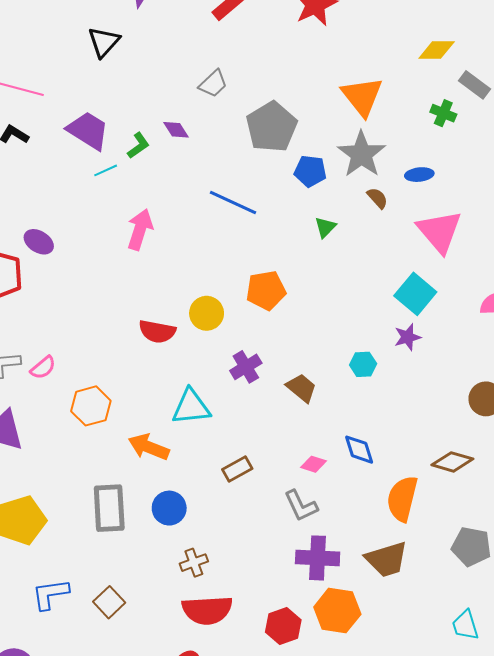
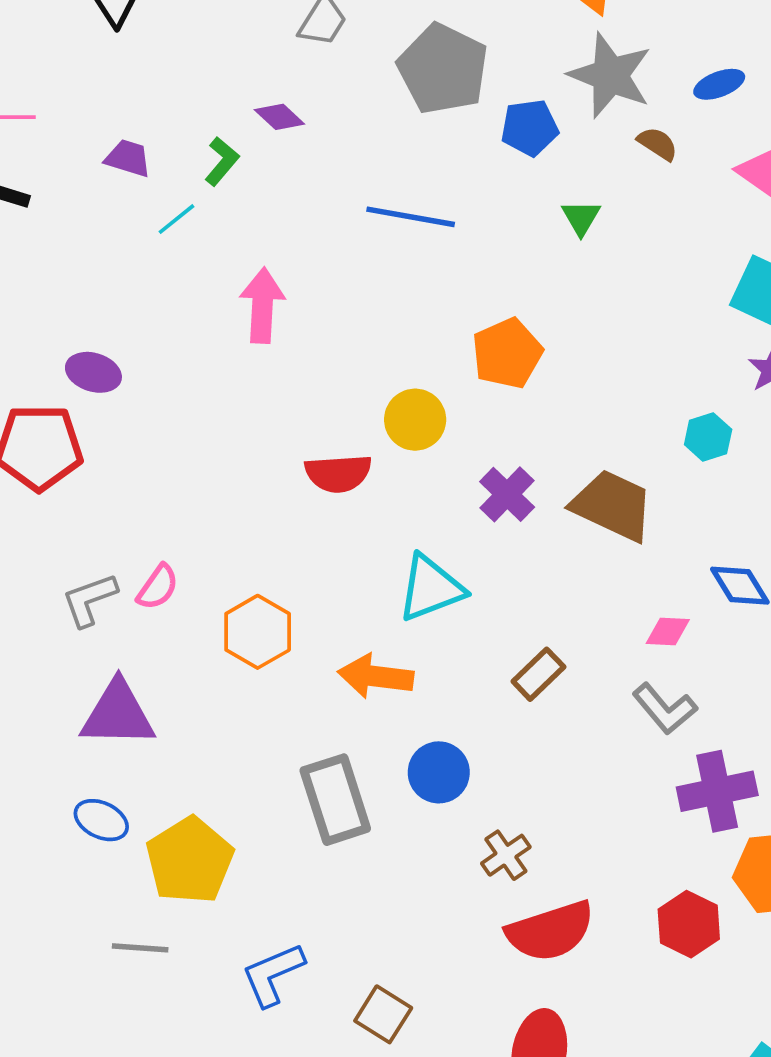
purple trapezoid: (88, 131) -> (128, 158), size x0.6
brown trapezoid: (301, 388) -> (613, 505), size x1.5
brown square: (109, 602) -> (383, 1014), moved

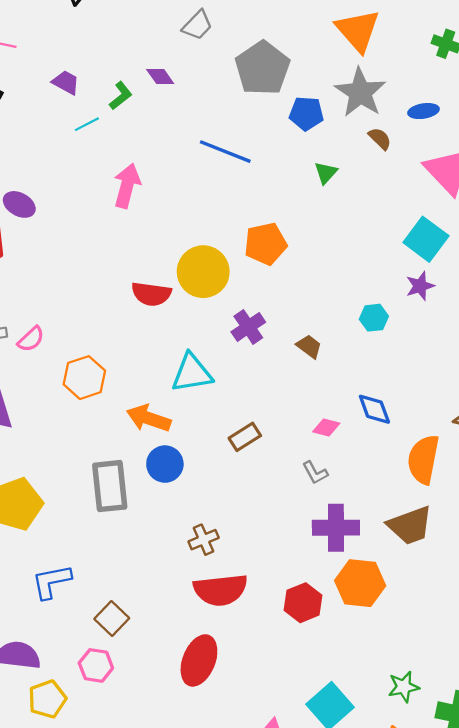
yellow circle: (415, 420) -> (203, 272), size x1.4
brown trapezoid: (613, 505) -> (309, 346), size x0.5
gray L-shape: (665, 709) -> (315, 473), size x0.7
blue circle: (439, 772) -> (165, 464), moved

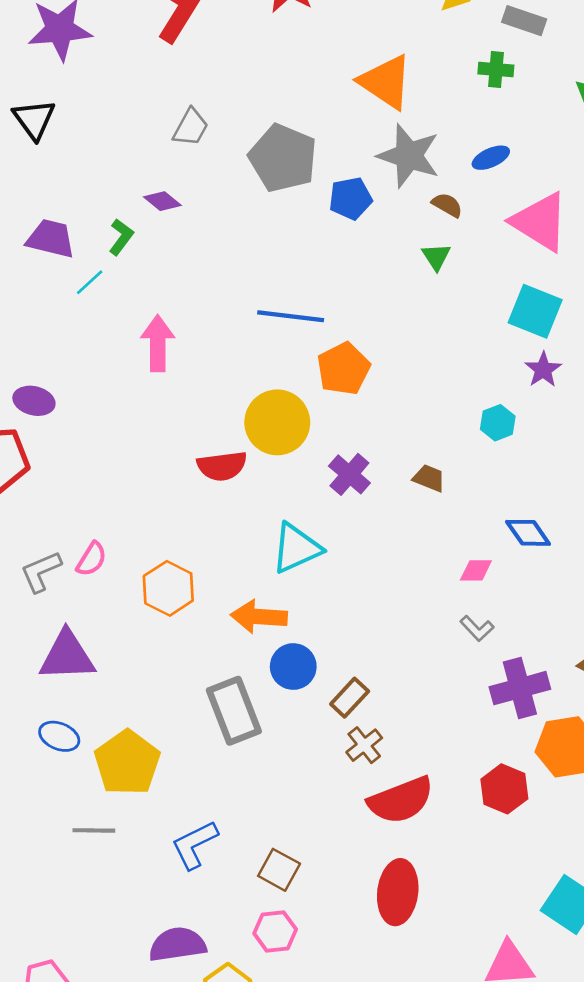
purple trapezoid: (66, 82) -> (51, 239), size x1.4
blue line: (225, 152) -> (291, 316), moved
green triangle: (326, 173) -> (436, 257), moved
brown rectangle: (245, 437) -> (350, 698), moved

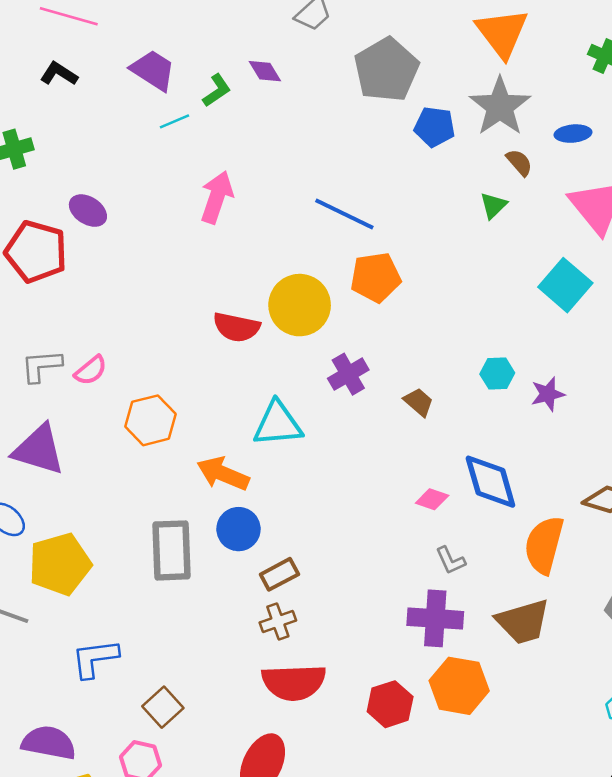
purple star: (543, 370) -> (548, 394), moved
blue diamond: (528, 533) -> (490, 482), size x1.4
gray L-shape: (477, 628) -> (451, 560), moved

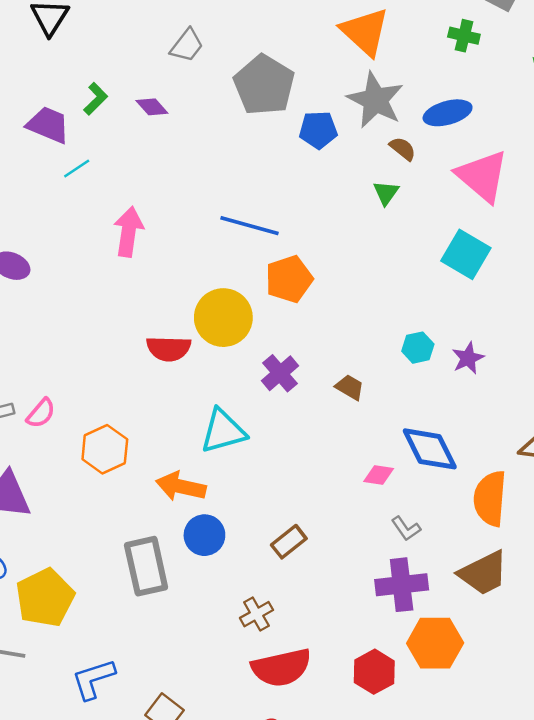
green L-shape: (217, 90) -> (96, 99), moved
blue ellipse: (573, 134) -> (448, 113), size x1.4
brown rectangle: (279, 574) -> (289, 542), moved

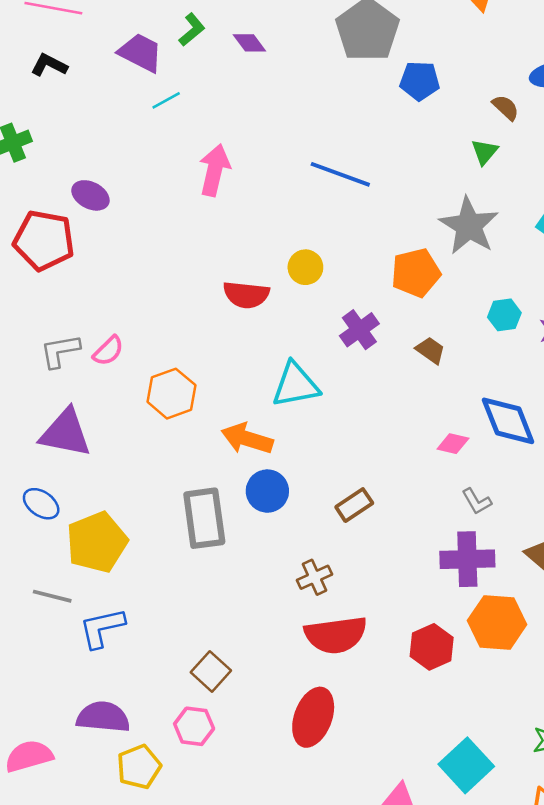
gray star: (375, 100) -> (469, 226), moved
orange pentagon: (289, 279) -> (416, 273), moved
yellow circle: (223, 318) -> (305, 267), size x0.6
blue L-shape: (93, 679) -> (102, 628), moved

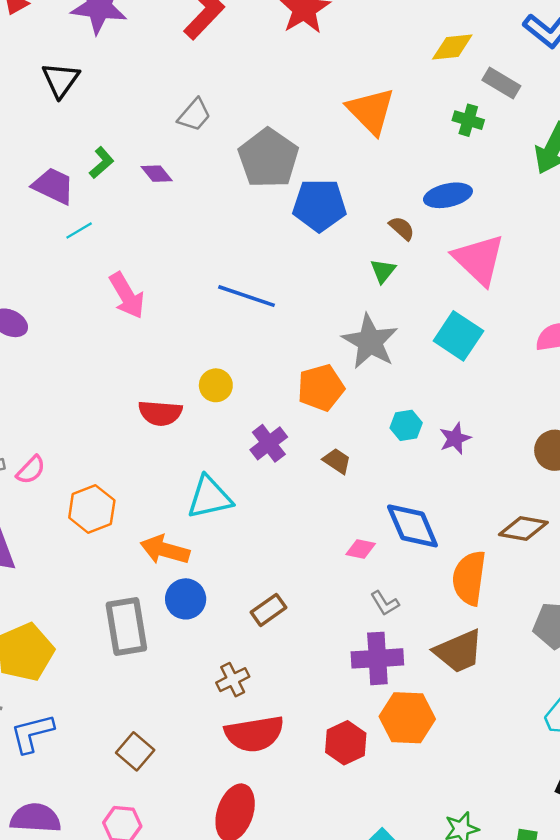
blue pentagon: (420, 81) -> (319, 205), size x1.4
pink arrow: (215, 170) -> (127, 296), turned 138
brown square: (211, 671) -> (135, 751), moved

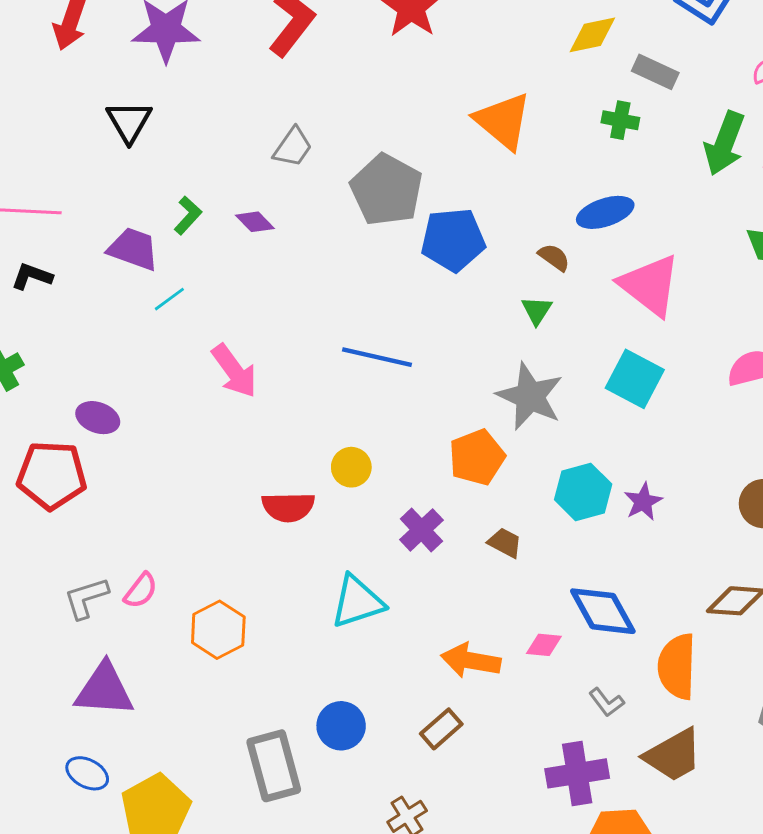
cyan hexagon: (406, 425) -> (583, 492), size x1.5
orange arrow: (165, 550) -> (471, 661), moved
gray L-shape: (385, 603) -> (606, 702), moved

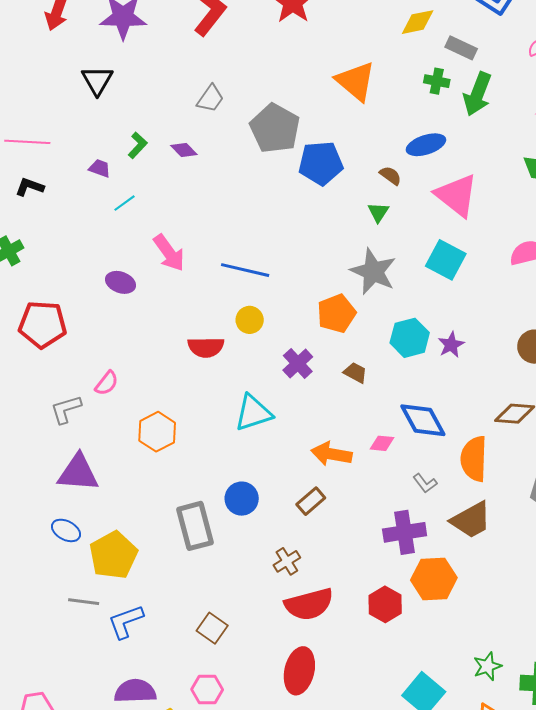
green arrow: (725, 143) -> (477, 94), moved
purple trapezoid: (133, 249) -> (100, 168), size x0.6
blue line: (377, 357) -> (245, 270), moved
purple ellipse: (98, 418) -> (121, 282), moved
pink semicircle: (141, 591) -> (107, 383), moved

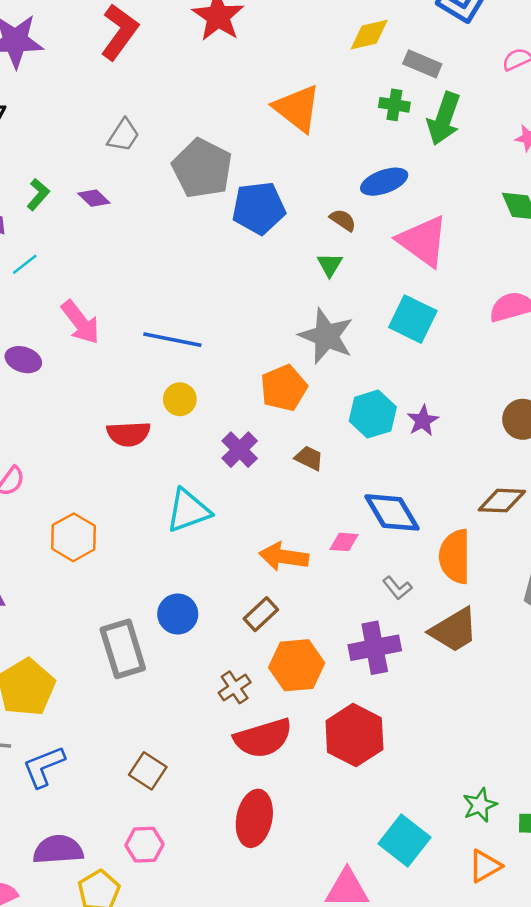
orange hexagon: (434, 579) -> (297, 665), moved
red hexagon: (385, 604) -> (354, 735), size x1.4

